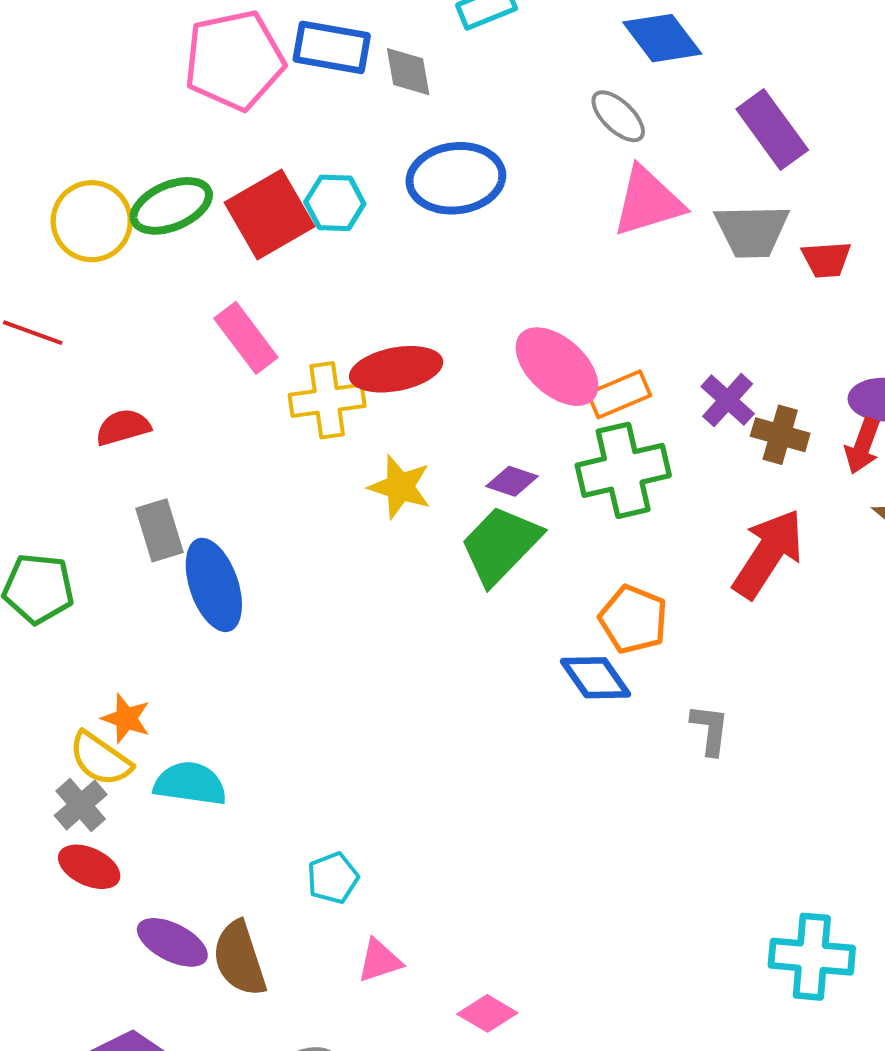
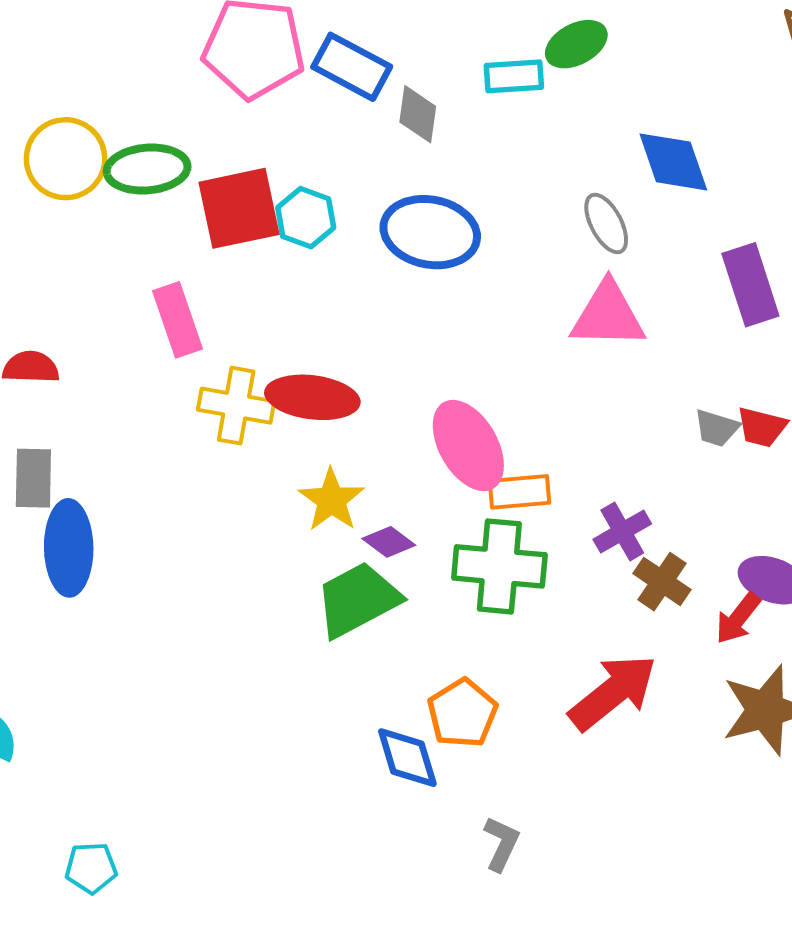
gray trapezoid: (752, 231) -> (717, 428), moved, size x0.6
yellow star: (400, 487) -> (331, 500), moved

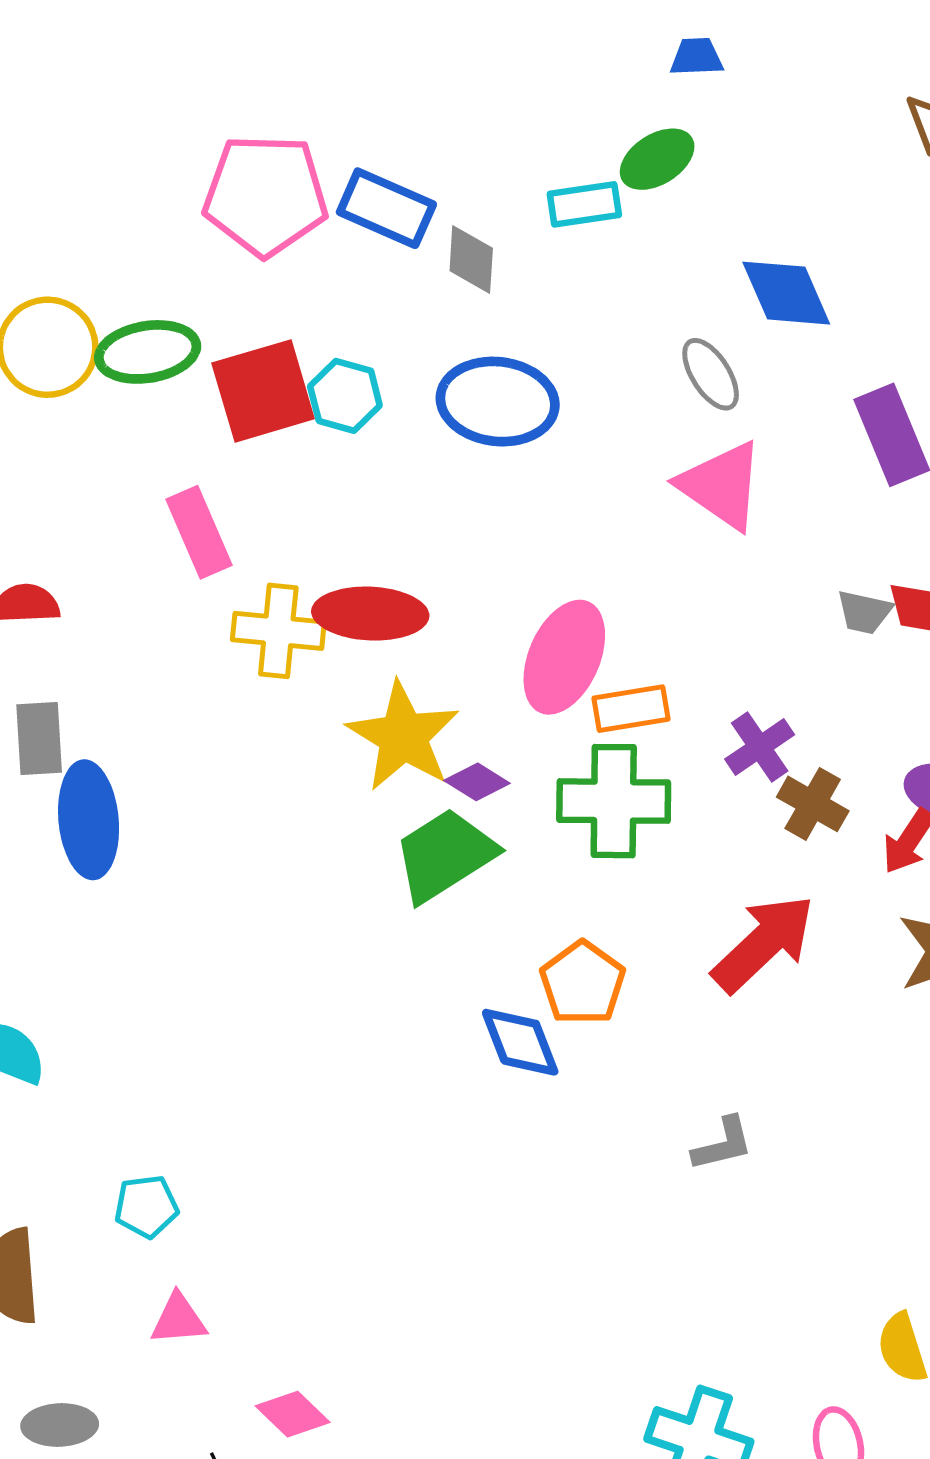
pink triangle: (608, 315) -> (721, 485), turned 38
pink ellipse: (468, 446) -> (564, 657), turned 58
yellow star: (331, 500) -> (403, 736), size x1.4
gray L-shape: (501, 844) -> (723, 1144), moved, turned 56

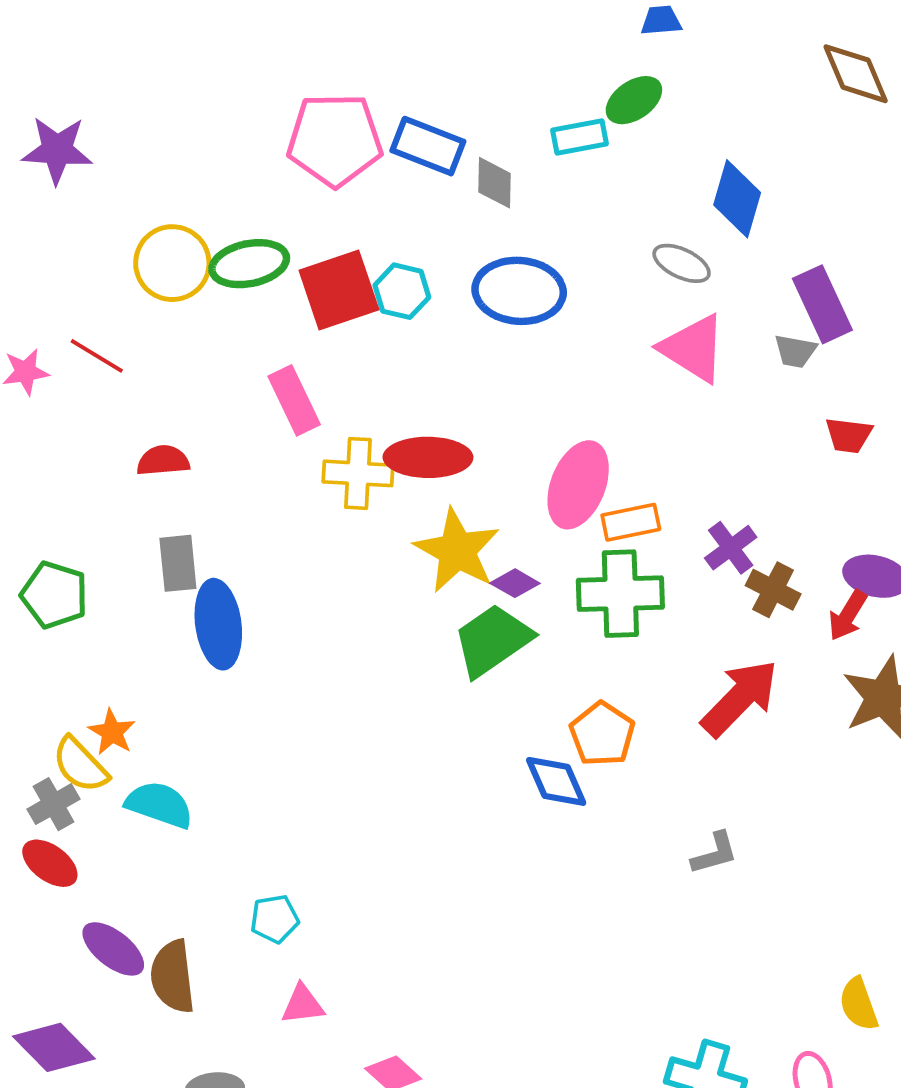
blue diamond: (786, 293) -> (737, 199), turned 42
gray ellipse: (711, 374) -> (682, 263), turned -30
gray trapezoid: (864, 612) -> (795, 351), moved

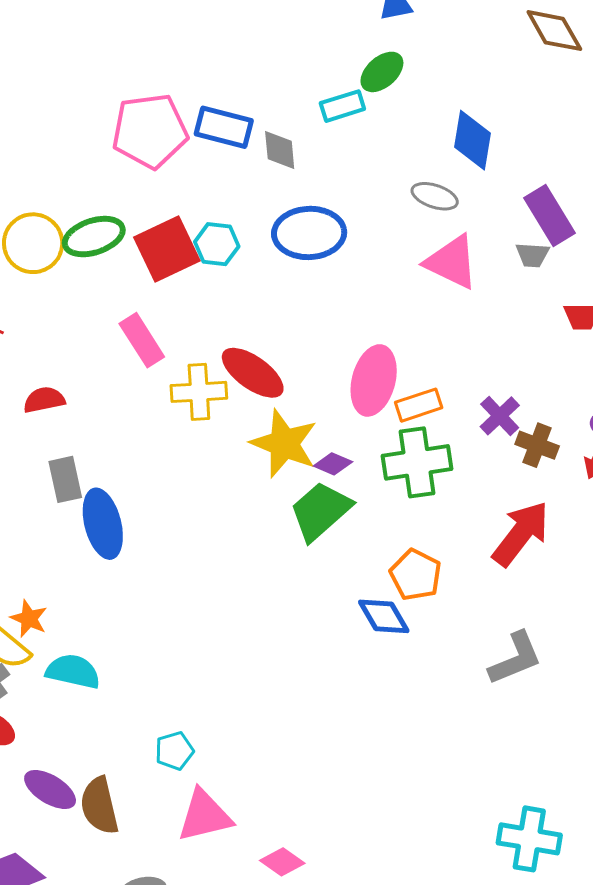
red ellipse: (428, 457) -> (253, 373), turned 42
gray L-shape: (715, 853) -> (515, 658), size x1.5
pink triangle: (303, 1004) -> (205, 816), size x1.6

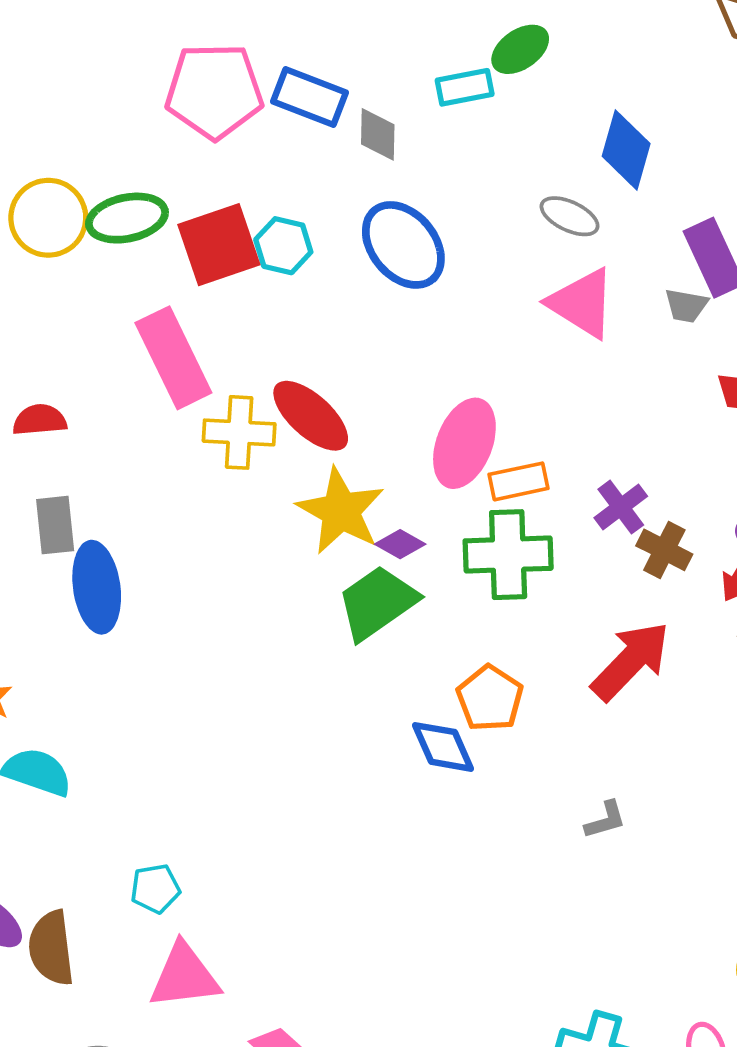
blue ellipse: (309, 233) -> (403, 245), turned 46
pink rectangle: (142, 340) -> (173, 358), size x1.4
gray L-shape: (515, 658) -> (605, 820), size x0.6

